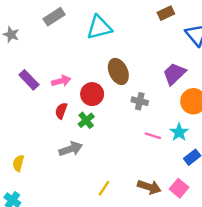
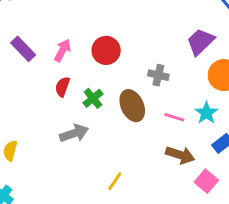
brown ellipse: (118, 71) -> (132, 106), moved
pink arrow: (61, 81) -> (62, 50), turned -48
red circle: (92, 94) -> (106, 50), moved
brown arrow: (149, 187) -> (180, 155), moved

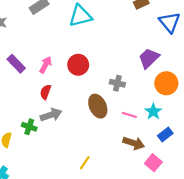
green cross: (93, 98) -> (29, 127), moved, turned -32
gray arrow: (74, 133) -> (51, 115), moved

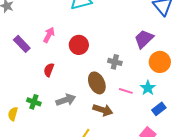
pink arrow: (46, 65) -> (49, 35), moved
gray arrow: (51, 115) -> (66, 100), moved
brown arrow: (134, 143) -> (103, 110), moved

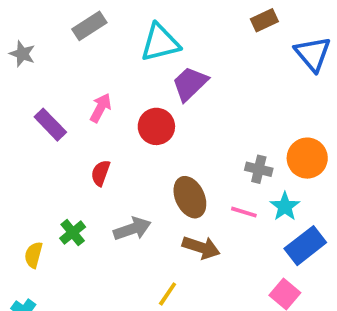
purple trapezoid: (144, 39) -> (190, 84), moved
gray cross: (115, 62) -> (259, 169), moved
green cross: (34, 102) -> (73, 233), turned 32
blue rectangle: (159, 109) -> (305, 246), size x1.5

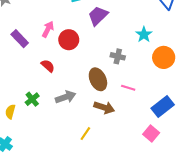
red circle: (156, 126) -> (69, 40), moved
gray cross: (259, 169) -> (118, 56), moved
red semicircle: (101, 173) -> (48, 66), turned 112
cyan star: (285, 206) -> (144, 34), moved

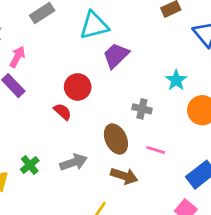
pink arrow: (48, 29) -> (17, 57), moved
red semicircle: (48, 66) -> (63, 112), moved

